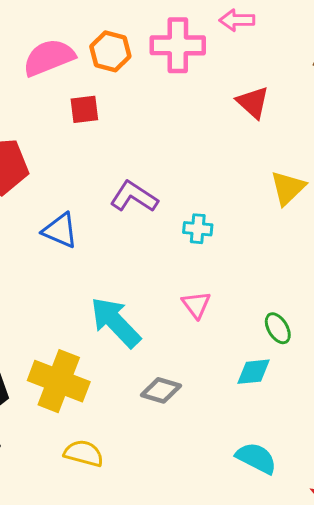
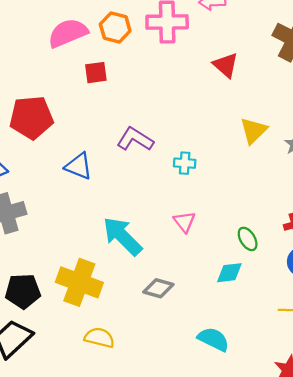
cyan semicircle: (256, 458) -> (213, 339), moved

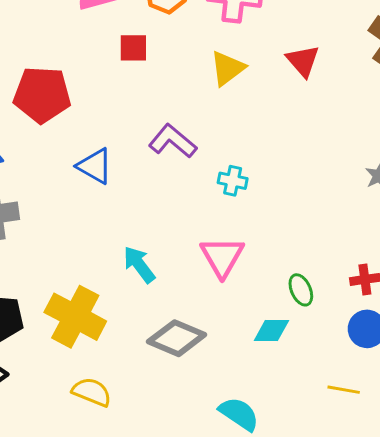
yellow triangle: (254, 131) -> (227, 68), moved
pink triangle: (184, 222) -> (222, 257), size x1.5
cyan arrow: (122, 236) -> (139, 265), size x0.7
gray diamond: (158, 288) -> (177, 338), size x1.4

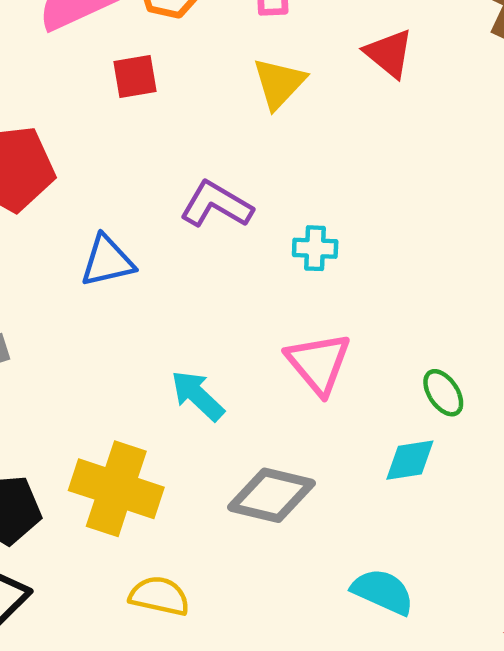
blue triangle: (95, 166) -> (107, 261), turned -33

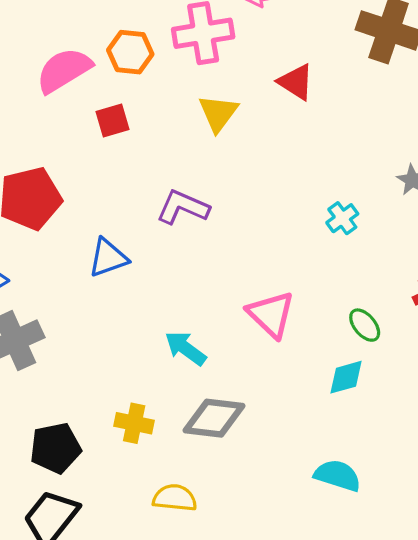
cyan cross: (315, 248) -> (342, 218), moved, turned -32
yellow cross: (116, 489) -> (134, 423), size x0.6
gray diamond: (271, 495) -> (214, 418), moved

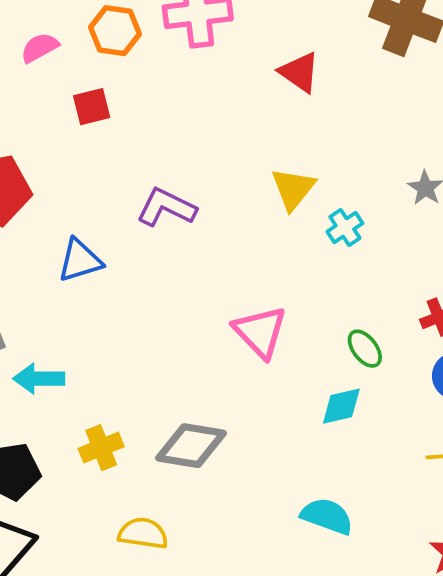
pink semicircle: (64, 70) -> (40, 48), size x0.6
yellow triangle: (218, 113) -> (293, 189), moved
cyan arrow: (186, 348) -> (39, 379), moved, turned -39
yellow cross: (134, 423) -> (101, 448), turned -36

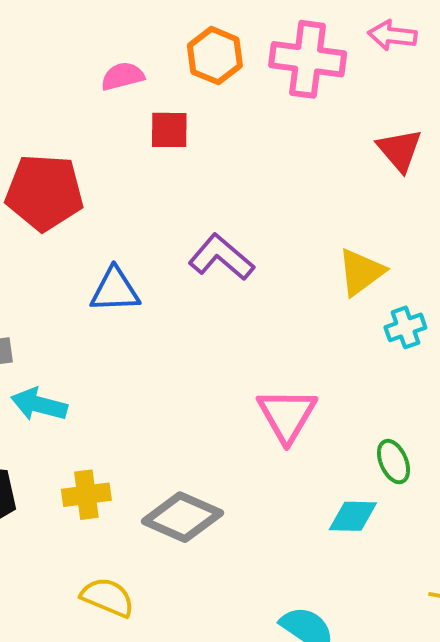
pink semicircle: (40, 48) -> (123, 76), moved

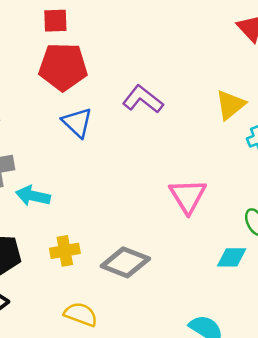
red square: (169, 130) -> (55, 21), moved
red pentagon: (44, 192) -> (63, 67), moved
blue triangle: (115, 290) -> (77, 122), turned 48

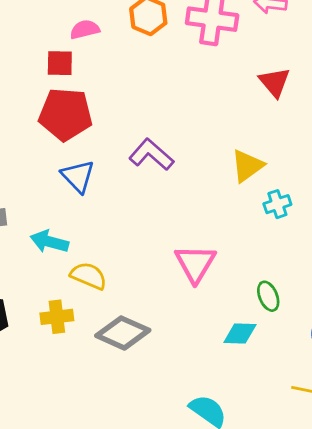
cyan arrow: (33, 196) -> (49, 242), moved
yellow semicircle: (81, 314) -> (89, 276), moved

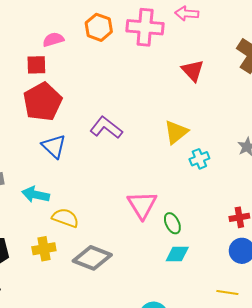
red pentagon: (66, 114) -> (43, 102), turned -30
green ellipse: (268, 296) -> (172, 223), moved

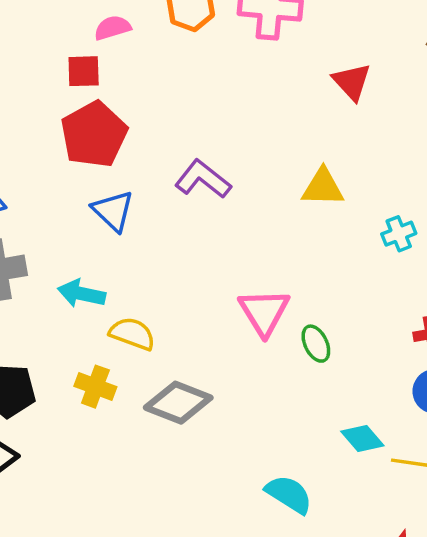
yellow triangle: (176, 132) -> (323, 187), turned 40
cyan cross: (199, 159) -> (399, 234), moved
yellow cross: (44, 249) -> (95, 387), turned 30
cyan diamond: (177, 254) -> (362, 438), moved, turned 50

